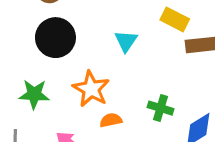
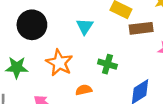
green cross: (160, 108) -> (107, 64), moved
orange semicircle: (111, 120) -> (84, 90), moved

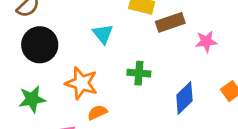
orange semicircle: (84, 90) -> (97, 112), moved

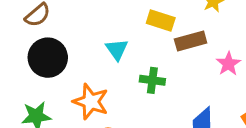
pink star: (206, 41) -> (228, 64), turned -30
green cross: (139, 73) -> (152, 80), moved

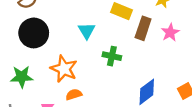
brown rectangle: (191, 41) -> (143, 28), turned -60
pink star: (228, 64) -> (170, 32), moved

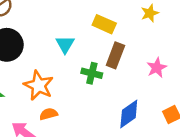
brown rectangle: (143, 28) -> (115, 55), moved
pink star: (170, 32) -> (157, 68), moved

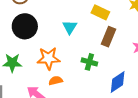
green cross: (92, 73) -> (89, 62), moved
orange star: (39, 85) -> (49, 58), turned -30

